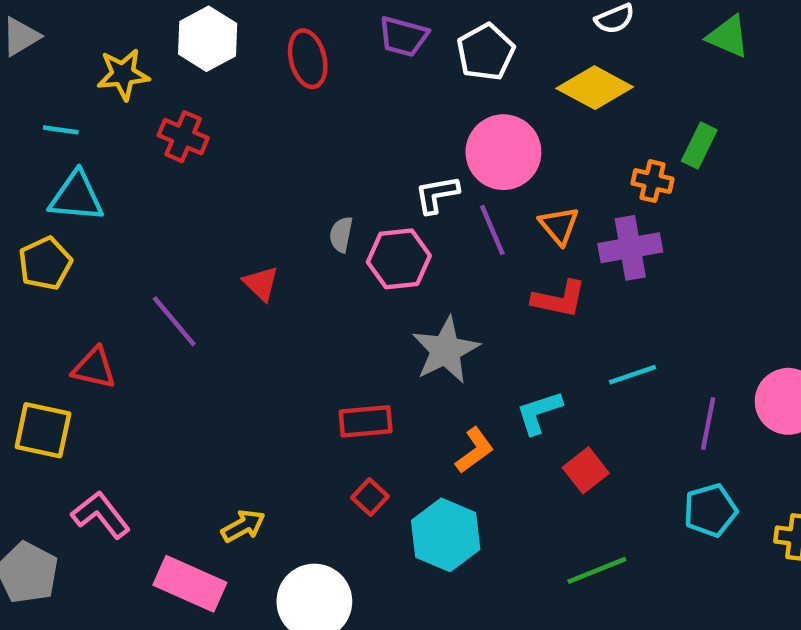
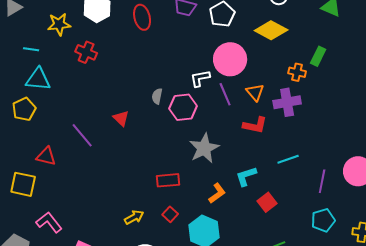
yellow arrow: (243, 526) -> (134, 217), moved

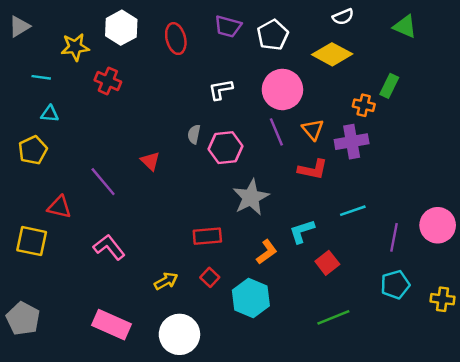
white L-shape: (200, 78) -> (221, 89), moved
cyan triangle: (38, 79) -> (50, 114), size x0.6
pink L-shape: (49, 222) -> (109, 247), moved

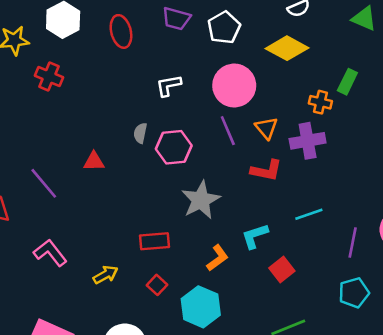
red triangle: (150, 161) -> (94, 161), turned -45
yellow arrow: (166, 281) -> (106, 275), moved

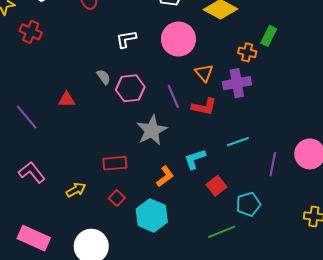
purple line: (228, 131) -> (173, 96), moved
gray semicircle: (140, 133) -> (104, 77), turned 133
cyan pentagon: (354, 293) -> (248, 204), moved

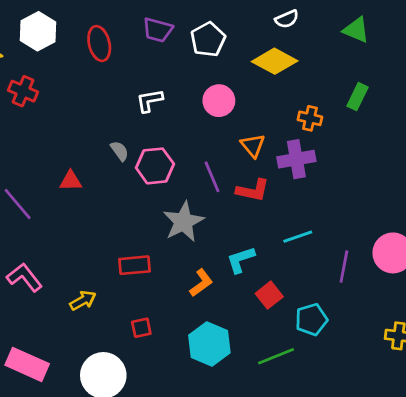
green rectangle: (269, 36) -> (358, 97), moved
pink circle: (178, 39) -> (219, 101), size x0.7
red square: (117, 198) -> (141, 328), moved, turned 35
cyan hexagon: (152, 215) -> (209, 344), moved

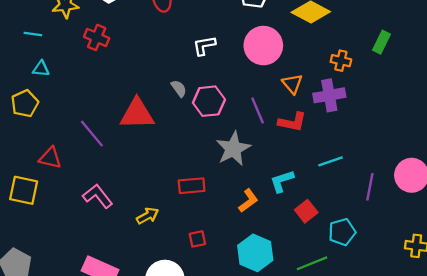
pink circle: (219, 101) -> (263, 46), size x1.4
red triangle: (71, 181) -> (137, 114), size x1.8

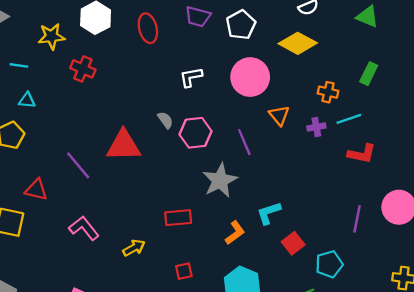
purple cross: (329, 95) -> (316, 127), size x0.6
red L-shape: (292, 122) -> (362, 154), moved
cyan line: (331, 161) -> (349, 119), moved

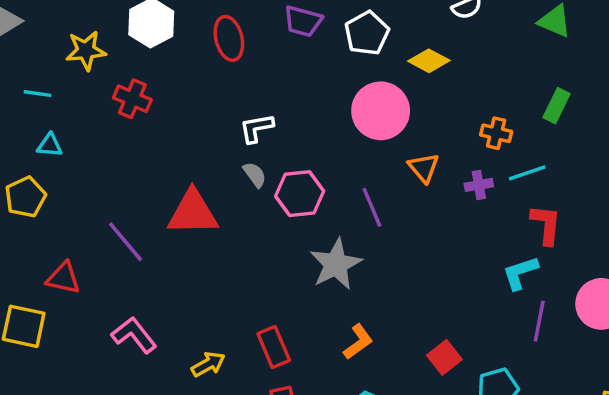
yellow diamond: (298, 43) -> (429, 61), moved, size x0.7
white L-shape: (191, 77) -> (256, 128), moved
red L-shape: (362, 154) -> (546, 225), turned -96
cyan L-shape: (269, 213) -> (520, 273), moved
red rectangle: (178, 218) -> (274, 347), moved, turned 72

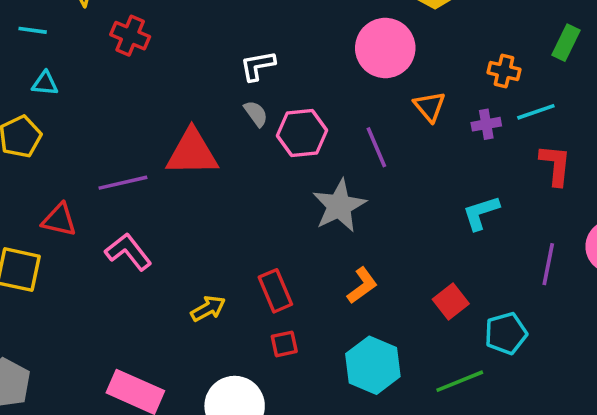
purple line: (125, 242) -> (123, 183), turned -63
cyan L-shape: (520, 273) -> (481, 213), moved
pink L-shape: (134, 335) -> (128, 252), moved

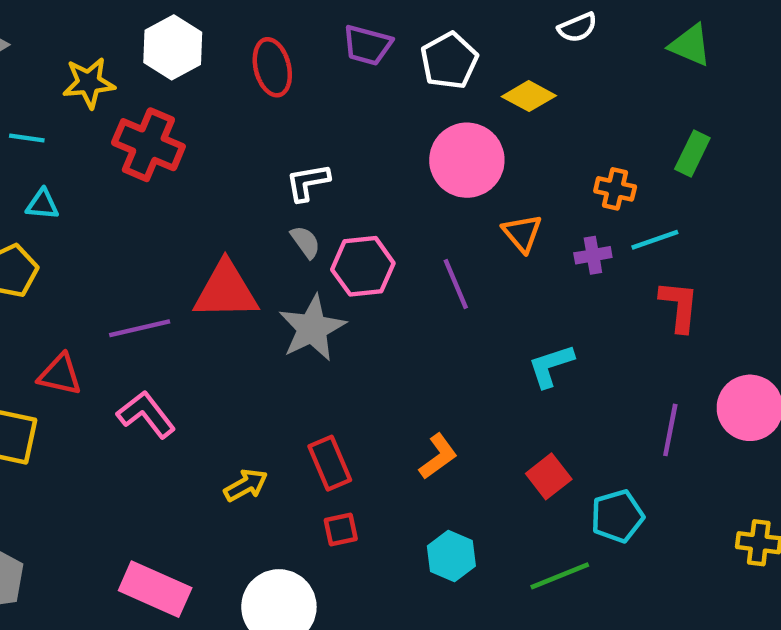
red cross: (130, 36) -> (148, 145), size x1.4
gray star: (339, 206) -> (312, 328), moved
cyan L-shape: (481, 213) -> (551, 366), moved
cyan hexagon: (373, 365) -> (451, 556), size x0.7

